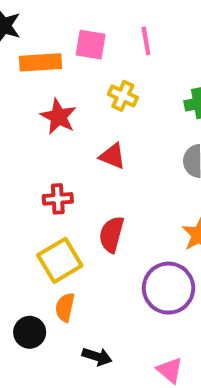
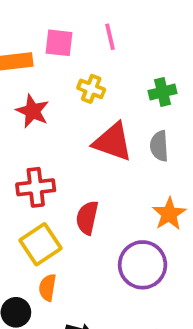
red triangle: (112, 156) -> (113, 142), moved, size x1.6
red cross: (58, 199) -> (36, 187), size x1.4

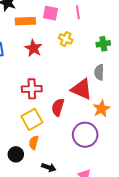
red triangle: (113, 142) -> (82, 89), moved

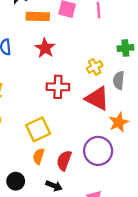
yellow cross: (66, 39) -> (95, 67), moved, turned 32
red cross: (32, 89) -> (58, 87), moved
red semicircle: (58, 107) -> (64, 160), moved
black circle: (16, 154) -> (16, 181), moved

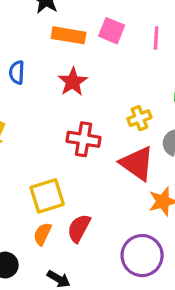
purple circle: (98, 151) -> (142, 256), moved
red semicircle: (64, 160) -> (79, 228), moved

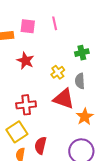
red star: (73, 82) -> (25, 61), moved
red cross: (83, 139) -> (26, 105), moved

